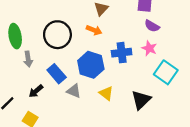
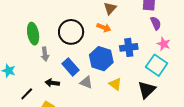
purple semicircle: (152, 26) -> (156, 23), turned -144
pink star: (149, 48) -> (164, 44), moved
cyan square: (166, 72) -> (157, 65), moved
black arrow: (36, 91) -> (52, 83), turned 48

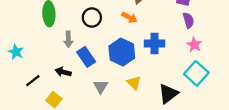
black circle: (71, 32) -> (92, 18), size x0.7
gray arrow: (45, 54) -> (68, 39), moved
cyan square: (157, 65) -> (196, 73), moved
gray triangle: (86, 82) -> (101, 87), moved, turned 32

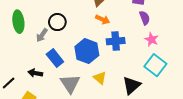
orange arrow: (129, 17) -> (103, 19), moved
gray arrow: (68, 39) -> (42, 35), moved, turned 40
gray triangle: (101, 87) -> (70, 84), size x1.5

